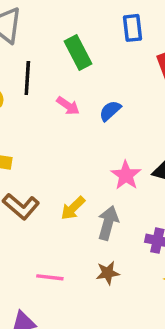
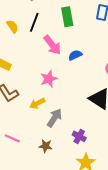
pink arrow: (68, 106) -> (52, 45), size x1.5
pink star: (126, 175) -> (49, 79), moved

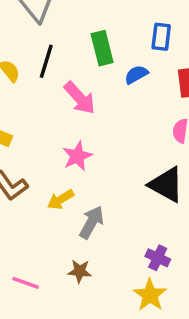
blue semicircle: (75, 55) -> (136, 74), moved
purple cross: (79, 136) -> (158, 258), moved
pink line: (12, 138) -> (26, 283), moved

